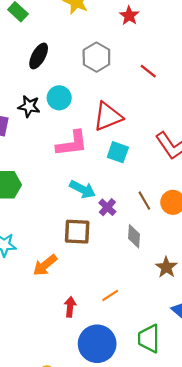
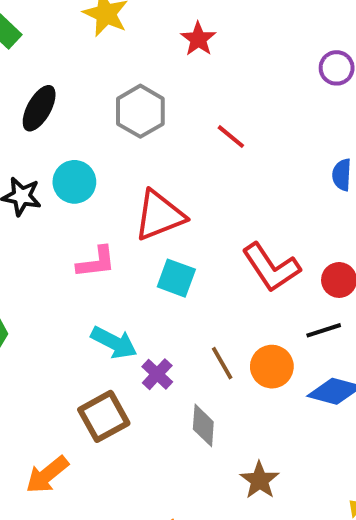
pink L-shape: (72, 144) -> (96, 262), size x0.7
brown square: (77, 232) -> (104, 416), turned -32

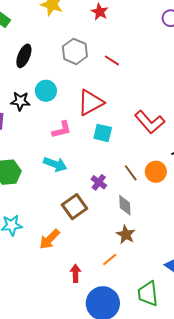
red line: (231, 137) -> (112, 60), moved
cyan arrow: (114, 343) -> (55, 164), moved
brown star: (260, 480) -> (126, 235), moved

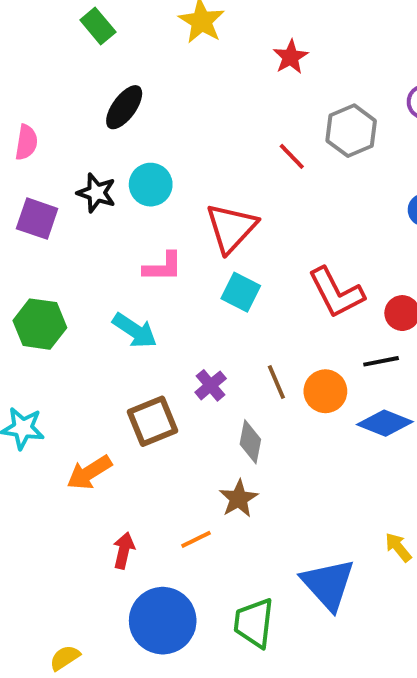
gray hexagon: (75, 51) -> (351, 131), moved
red triangle: (91, 103) -> (231, 228), turned -32

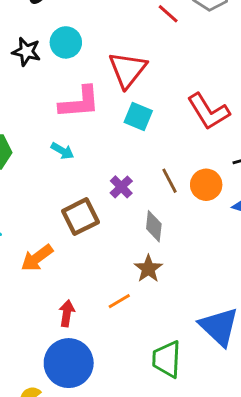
pink L-shape: (163, 267) -> (80, 102), size x1.4
cyan arrow: (135, 331) -> (62, 151), size x0.7
blue circle: (163, 621) -> (69, 363), moved

